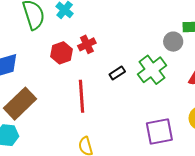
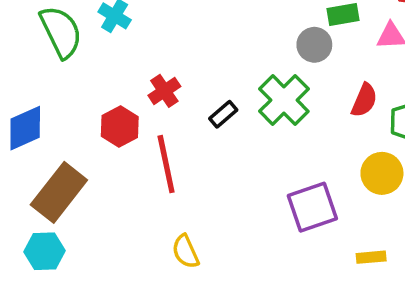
red cross: (87, 44) -> (164, 91), moved
red hexagon: (61, 53) -> (120, 127), moved

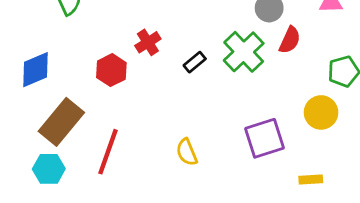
red semicircle: (364, 100) -> (290, 40), moved
red line: (166, 164) -> (108, 152), moved, turned 30
yellow semicircle: (186, 252) -> (187, 152), moved

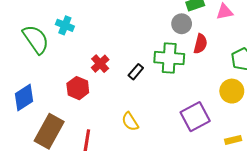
green cross: (244, 52) -> (169, 58), turned -32
yellow semicircle: (187, 152) -> (130, 122), moved

